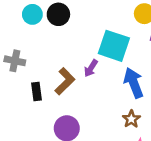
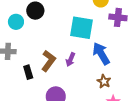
cyan circle: (32, 14) -> (16, 22), moved
purple arrow: (91, 68) -> (70, 59), moved

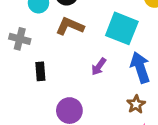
brown L-shape: (49, 61) -> (70, 26), moved, turned -115

